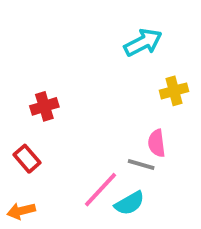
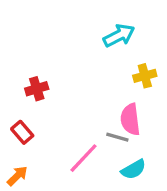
pink semicircle: (157, 143) -> (130, 119), size x1.4
cyan semicircle: (130, 203) -> (134, 169), moved
orange arrow: (21, 211) -> (17, 176), turned 150

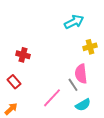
red cross: (37, 89) -> (23, 55), turned 32
gray line: (117, 137) -> (73, 85), turned 40

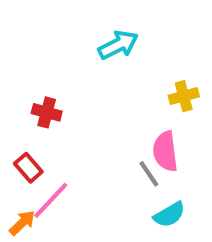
cyan arrow: (74, 22) -> (118, 45), moved
pink line: (52, 98) -> (51, 200), moved

